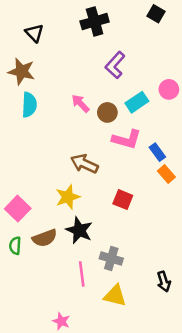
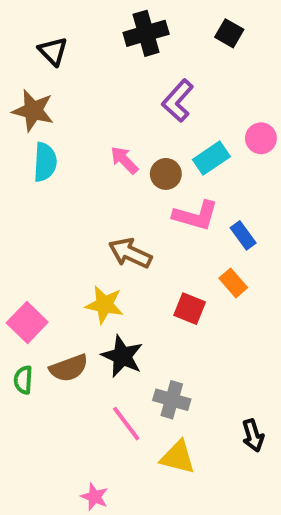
black square: (156, 14) -> (229, 33), moved
orange rectangle: (166, 174) -> (233, 283), moved
yellow star: (68, 197) -> (104, 305), turned 30
pink line: (82, 274) -> (126, 424), turned -30

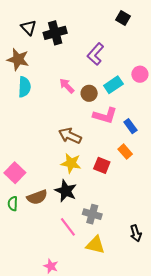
black cross: (146, 33) -> (55, 33), moved
yellow star: (104, 305) -> (71, 163), moved

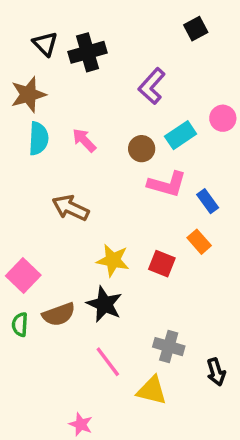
black square: (123, 18) -> (196, 29), turned 32
brown star: (18, 59) -> (28, 95), turned -30
pink arrow: (67, 86) -> (84, 140), moved
brown arrow: (70, 136) -> (71, 208), moved
gray cross: (92, 214) -> (169, 347), moved

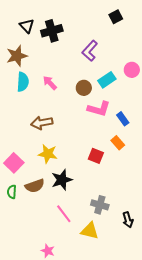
brown arrow: (71, 208) -> (42, 123), turned -35
yellow star: (113, 260) -> (48, 154), moved
black star: (104, 304) -> (62, 180), turned 30

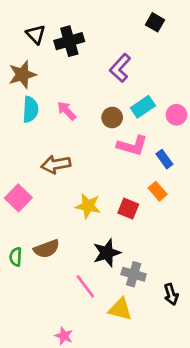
black square: (116, 17) -> (155, 22), turned -32
pink circle: (132, 70) -> (176, 115), moved
yellow star: (48, 154) -> (88, 206), moved
pink square: (14, 163) -> (18, 198), moved
black star: (62, 180) -> (107, 253), moved

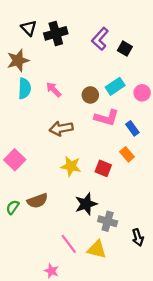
black square: (155, 22) -> (125, 49), moved
purple L-shape: (120, 68) -> (100, 39), moved
brown arrow: (56, 164) -> (61, 128), moved
green semicircle: (16, 257) -> (13, 207), turned 32
pink line: (85, 286) -> (69, 244), moved

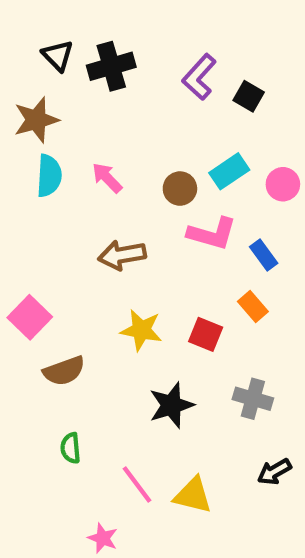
brown semicircle: (37, 201) -> (64, 371), moved
green semicircle: (13, 207) -> (71, 448), moved, turned -40
gray cross: (108, 221) -> (253, 399), moved
black arrow: (138, 237) -> (274, 472), turned 77

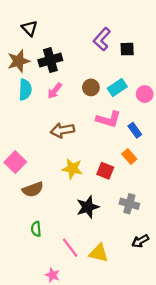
black cross: (111, 66) -> (50, 60), moved
black square: (249, 96) -> (127, 49), turned -32
pink arrow: (107, 178) -> (55, 91), turned -98
brown circle: (180, 189) -> (91, 87), moved

